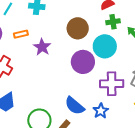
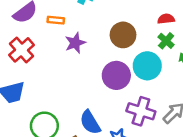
green cross: (113, 22) -> (166, 41), turned 32

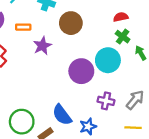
brown circle: (123, 35) -> (71, 23), moved
purple cross: (141, 111) -> (106, 101), size x0.7

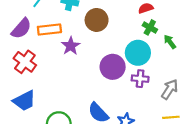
orange rectangle: (23, 27) -> (49, 29), size x1.5
purple cross: (106, 101) -> (140, 79), moved

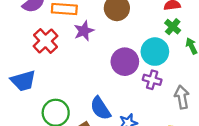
red cross: (25, 62) -> (46, 41), moved
gray arrow: (170, 89) -> (182, 97), turned -54

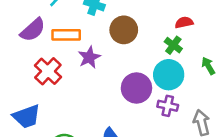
green cross: (173, 27) -> (173, 45), moved

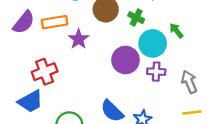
green cross: (173, 45) -> (136, 18), moved
green arrow: (208, 66) -> (176, 31), moved
red cross: (48, 71) -> (45, 72), moved, turned 35

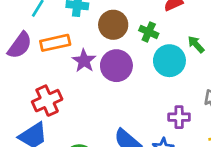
purple circle: (125, 60) -> (116, 66), moved
purple cross: (156, 72) -> (179, 117), moved

